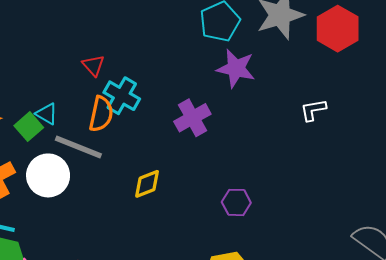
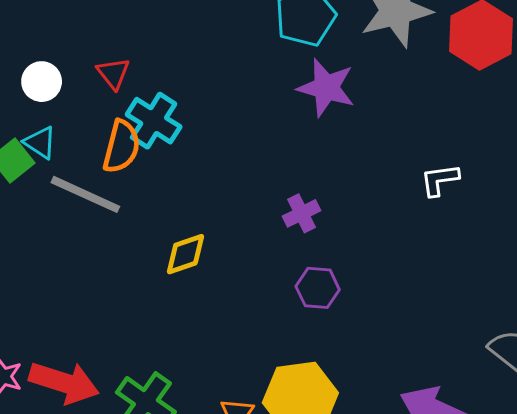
white L-shape: (313, 110) -> (440, 180), moved
purple cross: (192, 118) -> (302, 213), moved, size x0.7
white circle: (48, 175) -> (42, 82), moved, size x0.6

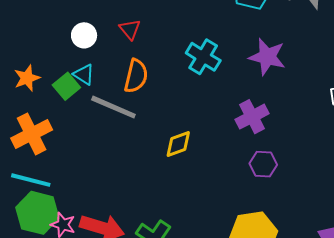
purple star: (326, 88) -> (267, 57), moved
cyan cross: (154, 121) -> (203, 57), moved
purple cross: (302, 213) -> (252, 117), size x1.4

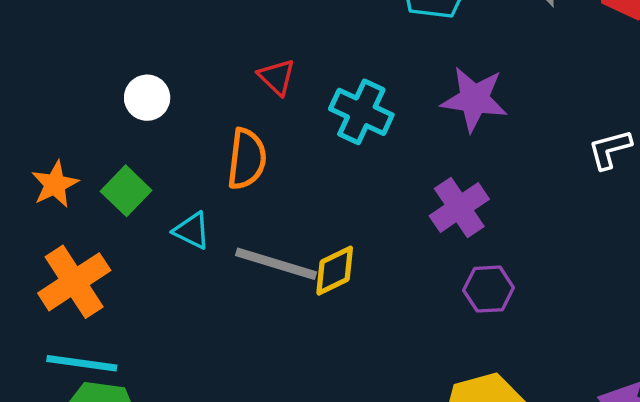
red triangle: (130, 29) -> (277, 77), moved
cyan triangle: (84, 74) -> (192, 231), moved
gray line: (113, 107) -> (276, 264), moved

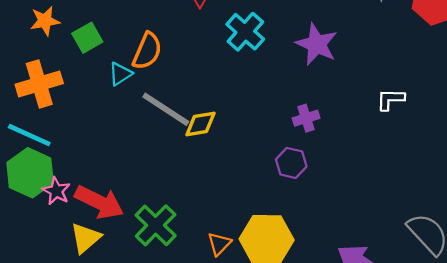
orange semicircle: (247, 159) -> (147, 51), moved
purple cross: (459, 208) -> (306, 118), moved, size x0.7
cyan triangle: (192, 231) -> (120, 74), turned 45

